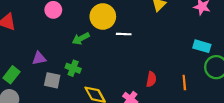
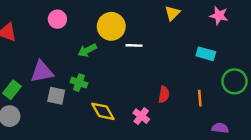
cyan rectangle: (202, 46) -> (206, 54), moved
purple triangle: (39, 58) -> (42, 72), size x1.5

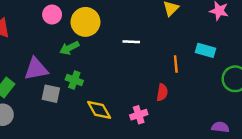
yellow circle: (111, 26) -> (85, 22), moved
green arrow: (87, 50) -> (69, 48), moved
orange line: (200, 98) -> (176, 64), moved
pink cross: (141, 116) -> (139, 115), turned 35

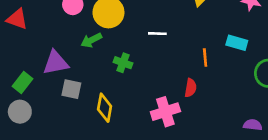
green cross: (74, 80) -> (123, 63), moved
yellow diamond: (99, 110) -> (105, 108), moved, turned 40
pink cross: (139, 115) -> (165, 112), size x1.5

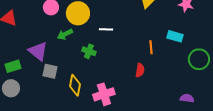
white line: (157, 34) -> (106, 29), moved
purple triangle: (56, 63) -> (38, 51), turned 50
green rectangle: (22, 83) -> (13, 66), turned 35
pink cross: (165, 112) -> (104, 94), moved

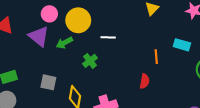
purple triangle: (38, 51) -> (39, 36), moved
green cross: (89, 51) -> (90, 61), turned 32

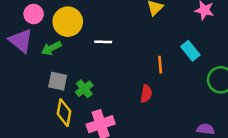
cyan rectangle: (182, 45) -> (190, 51), turned 35
green cross: (90, 61) -> (84, 89), moved
gray square: (48, 82) -> (58, 81), moved

